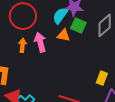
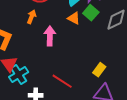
pink arrow: (40, 42) -> (50, 36), moved

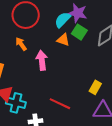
orange arrow: (31, 17) -> (21, 44), turned -48
cyan cross: (19, 75) -> (16, 103), turned -36

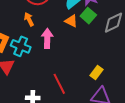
cyan cross: (16, 103) -> (21, 46), moved
red line: (60, 104) -> (59, 84), turned 30

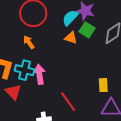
pink arrow: (47, 38) -> (39, 74), moved
yellow rectangle: (96, 73) -> (103, 85), turned -32

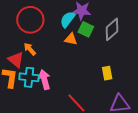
yellow rectangle: (103, 85) -> (107, 73), moved
red triangle: (13, 92) -> (16, 60), moved

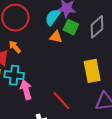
yellow rectangle: (107, 73) -> (92, 71), size x1.6
pink arrow: (44, 80) -> (26, 90), moved

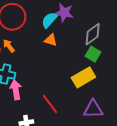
green square: (71, 27) -> (93, 54), moved
yellow rectangle: (92, 71) -> (83, 77), turned 65

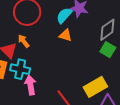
yellow rectangle: (83, 77) -> (95, 87), moved

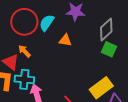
cyan semicircle: (64, 15) -> (47, 23), moved

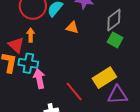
orange arrow: (24, 51) -> (31, 35), turned 40

